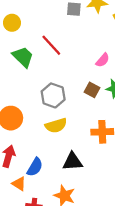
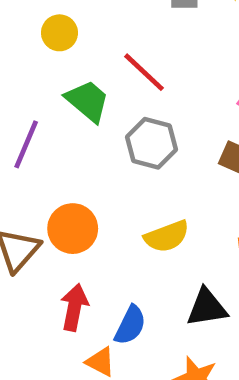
gray hexagon: (53, 95) -> (151, 143), moved

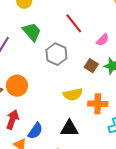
red line: (144, 72) -> (74, 23), moved
yellow semicircle: (167, 236) -> (73, 94), moved

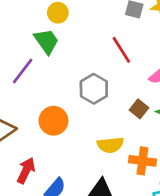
green trapezoid: (32, 32) -> (46, 41), moved
orange circle: (17, 86) -> (53, 121), moved

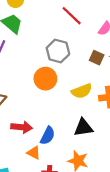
orange circle: (53, 121) -> (45, 79), moved
red arrow: (26, 170) -> (22, 127), turned 84

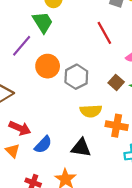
gray hexagon: (58, 51) -> (76, 77), moved
orange circle: (45, 79) -> (48, 66), moved
orange triangle: (34, 153) -> (13, 151), moved

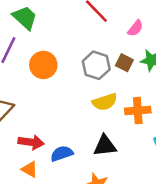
gray hexagon: (76, 77) -> (96, 65), moved
blue semicircle: (43, 145) -> (62, 154), turned -138

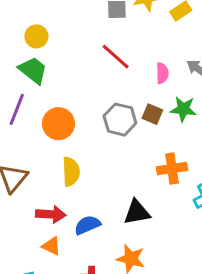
pink semicircle: (135, 28) -> (162, 73), turned -36
yellow semicircle: (105, 102) -> (71, 172), moved, turned -70

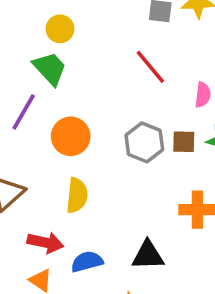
brown square: (152, 114) -> (184, 142), turned -30

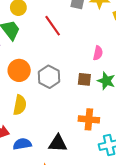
red line: (150, 67) -> (53, 26), moved
gray hexagon: (144, 142) -> (49, 77), moved

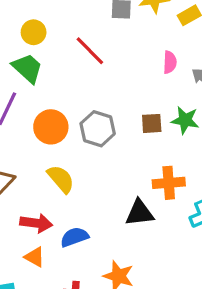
pink semicircle: (98, 53) -> (170, 62), moved
yellow semicircle: (20, 105) -> (61, 179), turned -42
black triangle: (58, 143) -> (140, 213), moved

